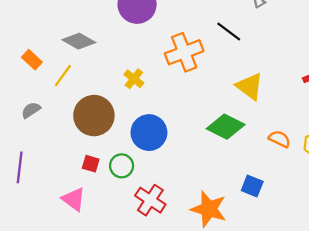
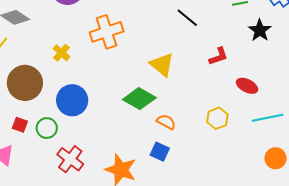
black line: (229, 31) -> (187, 18), moved
orange semicircle: (280, 139) -> (166, 122), moved

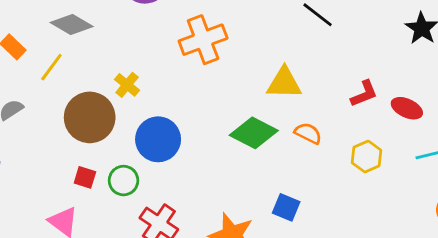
yellow cross: (61, 53) -> (127, 85), moved
red L-shape: (218, 56) -> (364, 94), moved
yellow triangle: (162, 65) -> (284, 83), turned -36
orange semicircle: (166, 122) -> (308, 133), moved

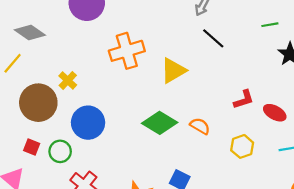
yellow triangle: (284, 83) -> (173, 71), moved, turned -36

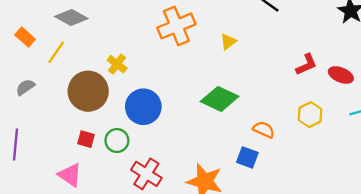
yellow triangle: (173, 71) -> (228, 42), size x0.6
orange semicircle: (200, 126) -> (264, 130), moved

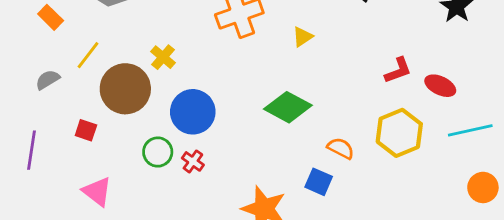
yellow line: (56, 52) -> (88, 55), moved
yellow hexagon: (310, 115) -> (399, 133), size x1.5
red square: (86, 139) -> (86, 130), moved
red cross: (146, 174) -> (193, 161), moved, size x0.6

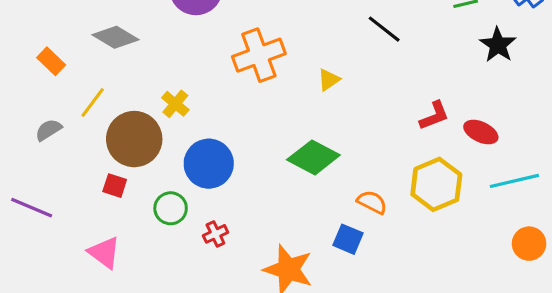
red square: (86, 130) -> (115, 186), moved
purple line: (32, 150) -> (32, 208), turned -75
red cross: (193, 161) -> (215, 234), moved, turned 30

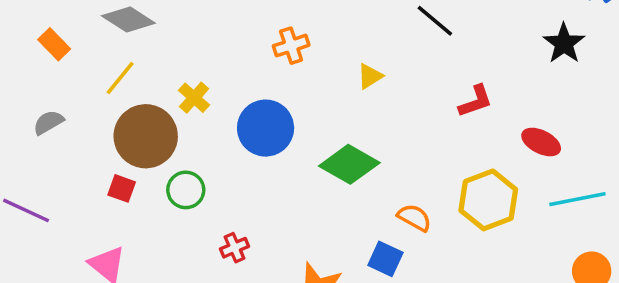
orange cross: (259, 55) -> (291, 46), size x0.6
yellow line: (93, 102) -> (120, 78), moved
red L-shape: (434, 116) -> (475, 101), moved
blue circle: (209, 164) -> (266, 128), moved
green circle: (171, 208) -> (186, 190), moved

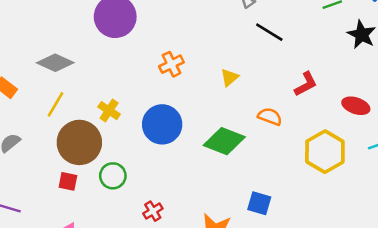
orange semicircle: (414, 218) -> (270, 117), moved

